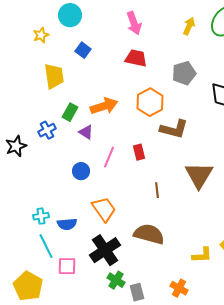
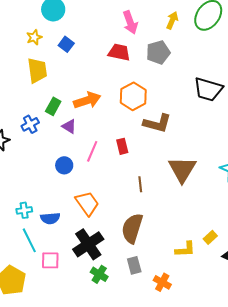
pink arrow: (134, 23) -> (130, 22), moved
yellow star: (41, 35) -> (34, 37), moved
gray pentagon: (184, 73) -> (158, 52), moved
brown semicircle: (149, 234) -> (132, 228), turned -88
gray rectangle: (137, 292) -> (134, 265), moved

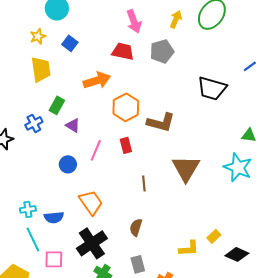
orange hexagon: (133, 96) -> (126, 107), moved
orange arrow: (87, 100) -> (97, 80), moved
brown semicircle: (132, 228) -> (136, 227), size x0.6

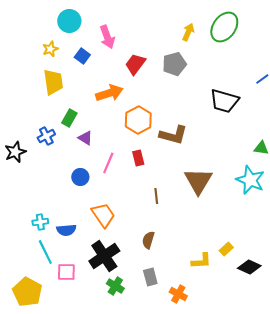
pink arrow: (134, 21) -> (107, 37), moved
red trapezoid: (123, 51) -> (135, 64), turned -65

